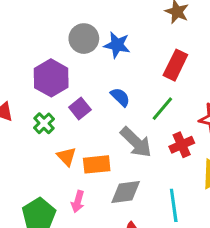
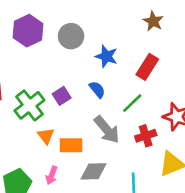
blue star: (117, 45) -> (106, 56), moved
purple hexagon: (51, 78) -> (28, 31), moved
green cross: (44, 123) -> (29, 105), size x1.6

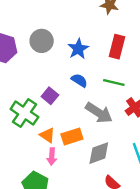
blue star: (106, 56) -> (78, 49), turned -30
green line: (132, 103) -> (114, 82), turned 75
pink arrow: (52, 175) -> (52, 157), moved

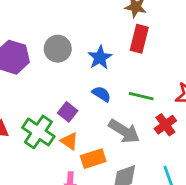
red rectangle: (117, 47) -> (139, 39), moved
orange triangle: (47, 135) -> (69, 141), moved

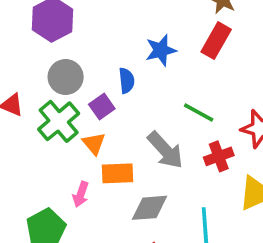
gray circle: (58, 49) -> (66, 77), moved
blue semicircle: (101, 94) -> (127, 81), moved, turned 36

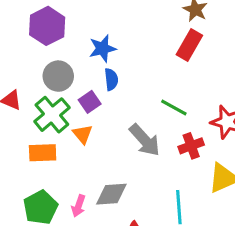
blue star: (161, 50) -> (102, 48), moved
orange rectangle: (117, 173) -> (43, 153), moved
pink arrow: (81, 194) -> (78, 206), moved
gray diamond: (150, 208) -> (111, 194), moved

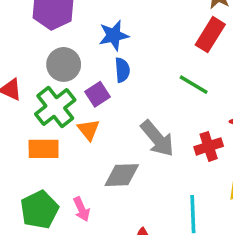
green line: (174, 108) -> (194, 85), moved
gray diamond: (111, 194) -> (122, 175), moved
pink arrow: (78, 206) -> (82, 209), turned -45

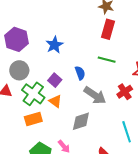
gray circle: (64, 64) -> (19, 70), moved
blue semicircle: (122, 70) -> (80, 73), moved

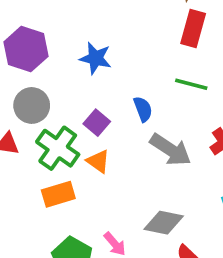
blue star: (54, 45) -> (96, 58), turned -30
gray diamond: (81, 121) -> (164, 223), moved, turned 30

